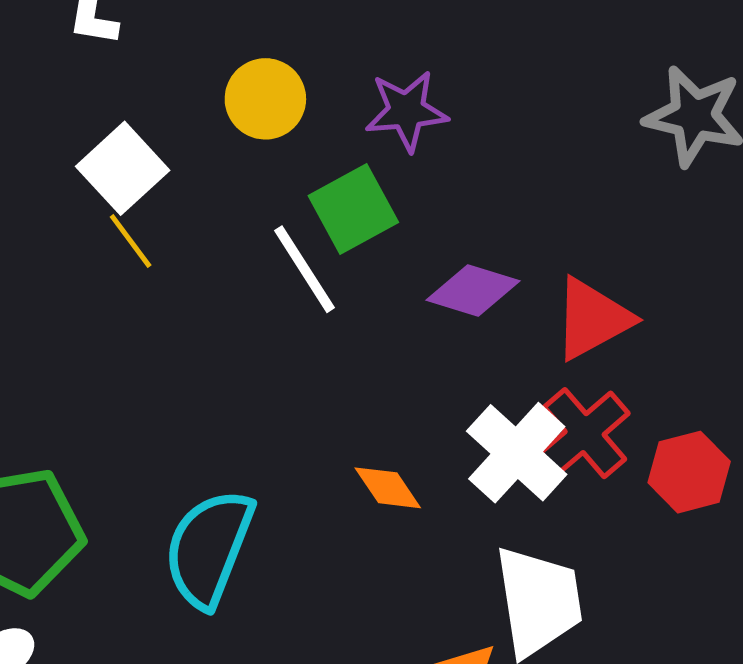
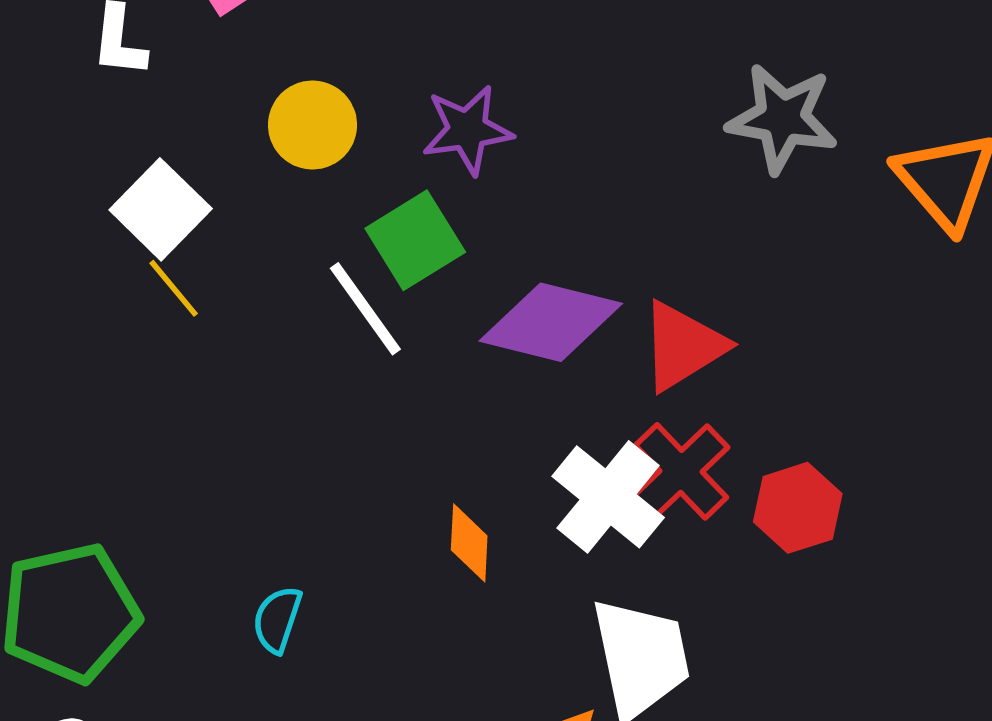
purple diamond: (473, 291) -> (551, 322), size x1.4
orange diamond: (388, 488) -> (469, 543), turned 40
cyan semicircle: (209, 548) -> (277, 619), size x0.5

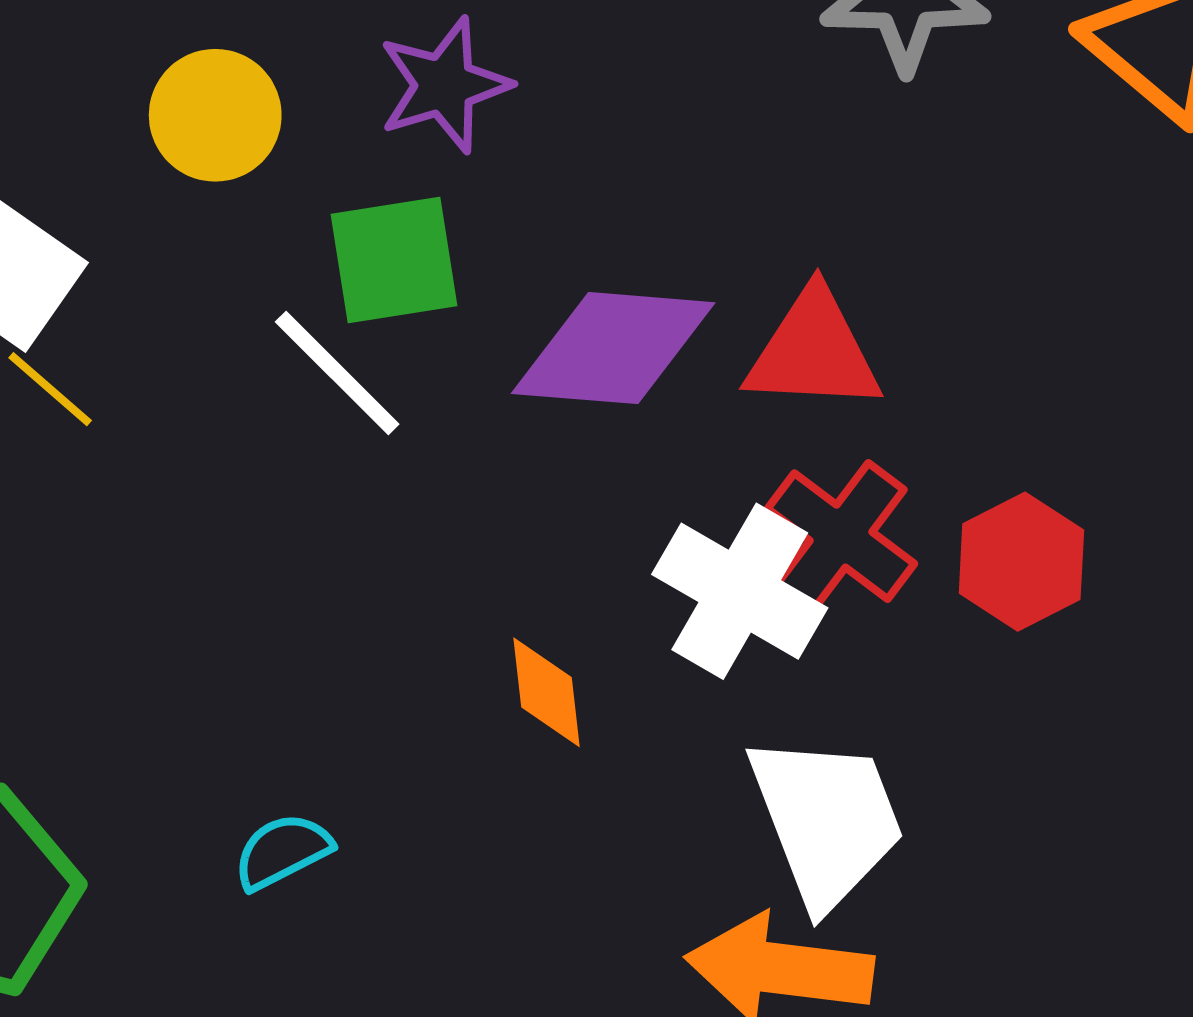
green square: (415, 240) -> (394, 260), turned 32
red triangle: (683, 346) -> (813, 351), turned 44
cyan semicircle: (277, 619) -> (282, 851), turned 54

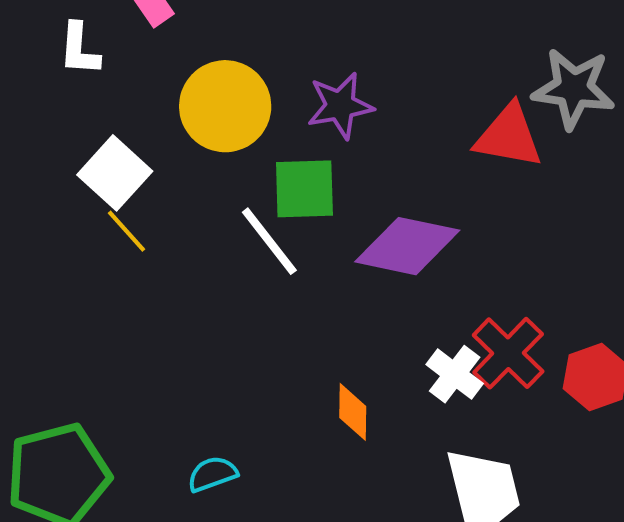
yellow circle: (215, 115) -> (225, 106), size x1.4
red triangle: (813, 351) -> (509, 136), moved
white cross: (740, 591) -> (455, 374), size x0.7

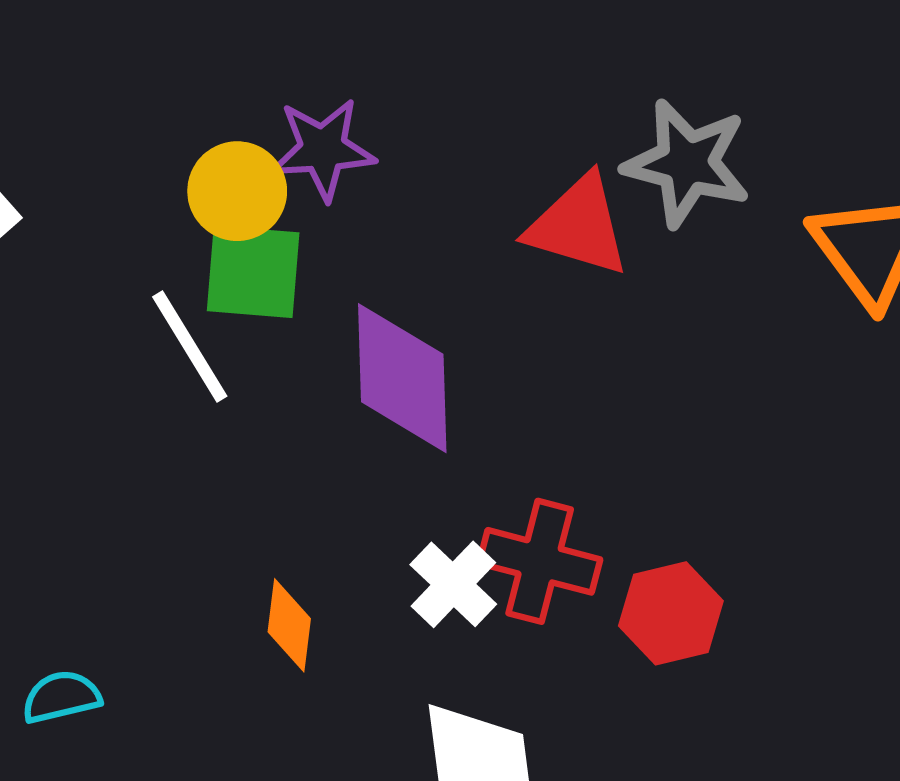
yellow circle: (225, 106) -> (237, 191), moved, size x0.7
purple diamond: (407, 246) -> (402, 378), turned 70
red cross: (508, 353) -> (540, 561), turned -36

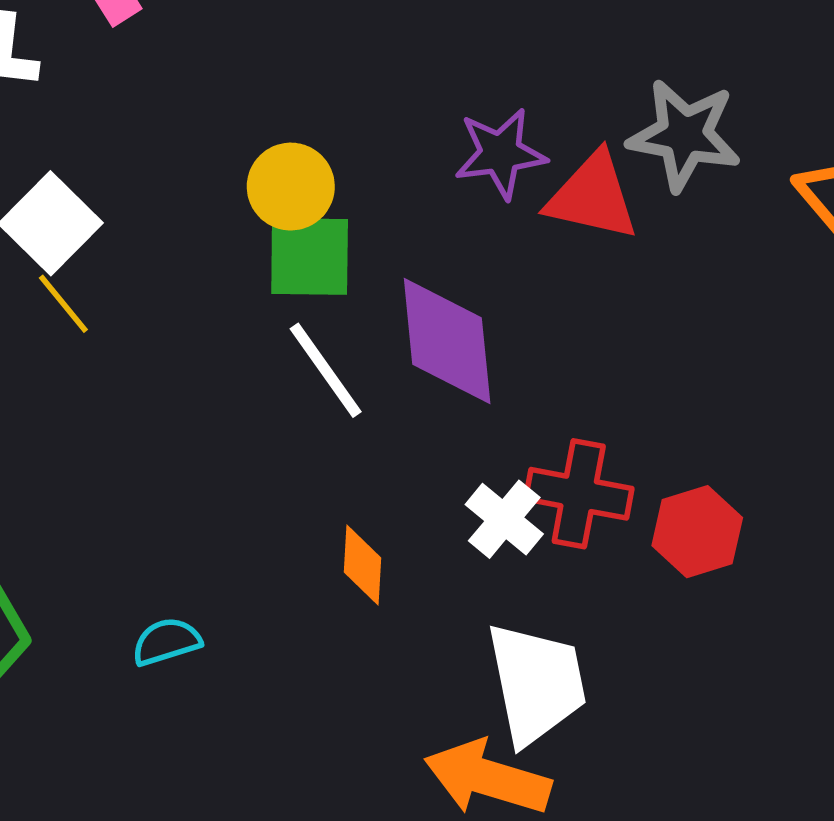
purple star: (323, 149) -> (500, 153), moved
white line: (190, 347) -> (326, 370), moved

